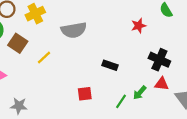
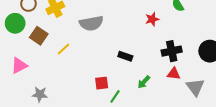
black cross: (159, 60) -> (172, 51), turned -36
green arrow: (140, 93) -> (144, 82), moved
green line: (121, 101) -> (115, 96), moved

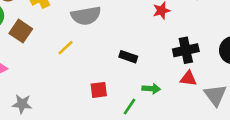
yellow line: (63, 49) -> (66, 48), moved
green arrow: (144, 82) -> (151, 89), turned -128
green line: (115, 96) -> (130, 107), moved

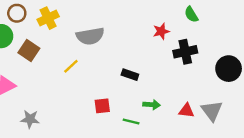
black cross: (186, 50) -> (185, 52), moved
red triangle: (188, 78) -> (186, 111), moved
green line: (130, 107) -> (131, 121), turned 70

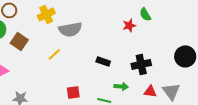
green semicircle: (191, 14) -> (145, 14), moved
yellow cross: (48, 18) -> (46, 14), moved
black cross: (185, 52) -> (141, 64), moved
red square: (102, 106) -> (73, 92), moved

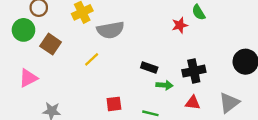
green arrow: (121, 86) -> (164, 85), moved
red triangle: (150, 91) -> (193, 103), moved
gray triangle: (171, 91) -> (229, 103), turned 30

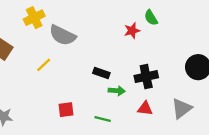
gray semicircle: (110, 30) -> (62, 35), turned 36

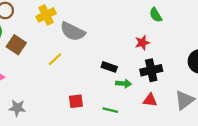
red star: (132, 31) -> (142, 43), moved

